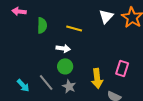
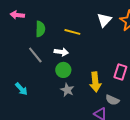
gray line: (46, 82) -> (35, 55), moved

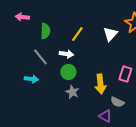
white triangle: (104, 20) -> (110, 34), moved
yellow line: (72, 32) -> (77, 34), turned -70
cyan arrow: (21, 89) -> (31, 79), moved, turned -40

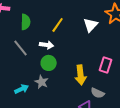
cyan arrow: (31, 79) -> (22, 89), moved, turned -32
gray star: (72, 92) -> (42, 82), moved

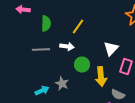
white triangle: (91, 25) -> (111, 48), moved
gray line: (21, 48) -> (41, 50), turned -54
green circle: (49, 63) -> (82, 64), moved

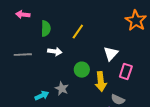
white arrow: (67, 46) -> (55, 52), moved
gray line: (41, 50) -> (23, 55), moved

